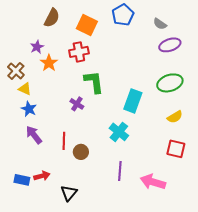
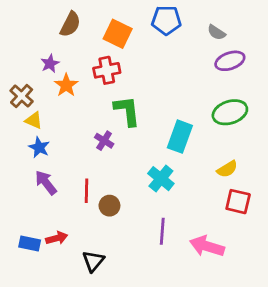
blue pentagon: (123, 15) -> (166, 20), turned 30
yellow semicircle: (175, 117) -> (227, 169), moved

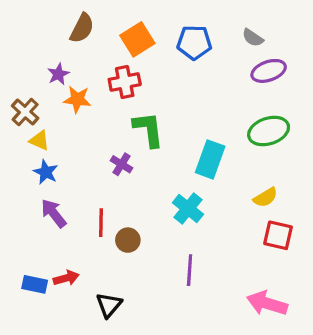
blue pentagon: (166, 20) -> (194, 42), moved
orange square: (118, 34) -> (137, 39), turned 32
orange star: (66, 85) -> (77, 99), turned -30
pink arrow: (207, 246) -> (267, 303), moved

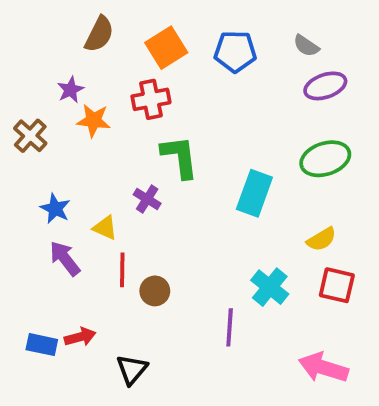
yellow triangle: (39, 140) -> (105, 228), moved
cyan cross: (188, 208) -> (270, 287), moved

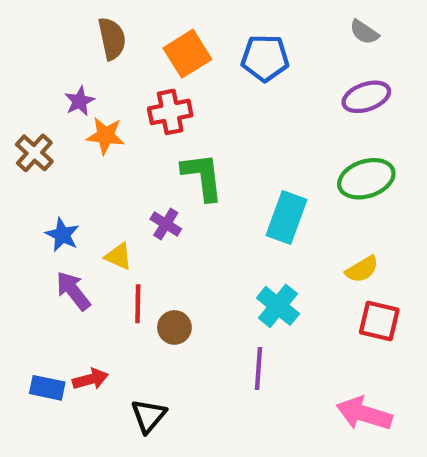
brown semicircle: (99, 34) -> (112, 39), turned -39
gray semicircle: (306, 46) -> (364, 32), moved
cyan cross: (270, 287) -> (278, 306), moved

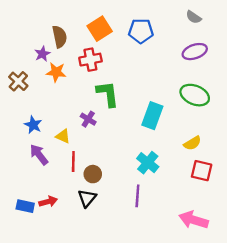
brown semicircle: (112, 39) -> (60, 37), moved
green ellipse: (366, 179) -> (195, 95), turned 40
black triangle: (149, 416) -> (87, 198), moved

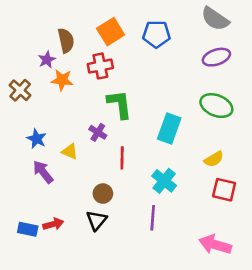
gray semicircle: (194, 17) -> (215, 19), size x1.6
red line: (73, 161) -> (122, 158), moved

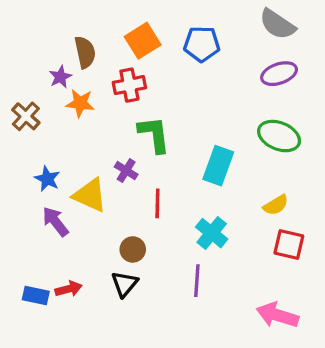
yellow triangle: (70, 151) -> (90, 195), size x1.6

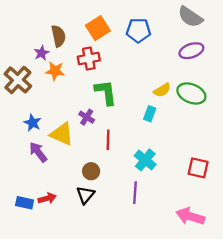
brown cross: (26, 116) -> (18, 80), size x1.4
cyan rectangle: (218, 166) -> (150, 114), size x0.6
yellow semicircle: (276, 205) -> (162, 90), moved

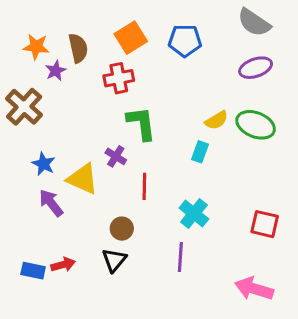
orange star: (55, 71) -> (36, 47), moved

